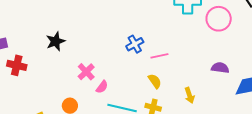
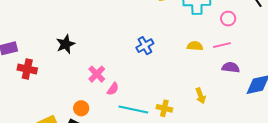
pink circle: (219, 19) -> (228, 19), size x0.6
pink line: (159, 56) -> (222, 45), moved
yellow semicircle: (155, 81) -> (195, 46), moved, turned -49

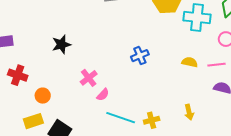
red cross: (27, 69) -> (18, 75), moved
orange circle: (81, 108) -> (43, 96), moved
yellow cross: (164, 108) -> (152, 120), turned -35

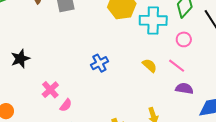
yellow semicircle: (190, 62) -> (150, 66), turned 35
pink line: (217, 65) -> (177, 66), turned 48

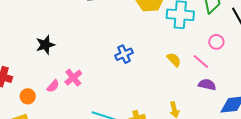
pink circle: (184, 39) -> (216, 42), moved
pink semicircle: (66, 105) -> (53, 86), moved

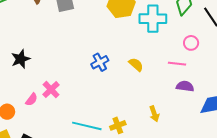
yellow semicircle: (174, 60) -> (136, 65), moved
pink line: (201, 61) -> (177, 64), turned -30

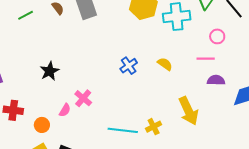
yellow arrow: (154, 114) -> (189, 111), size x1.8

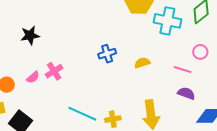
yellow semicircle: (165, 64) -> (142, 63), turned -70

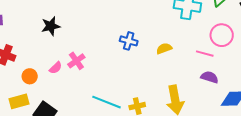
pink circle: (200, 52) -> (222, 35), size x1.5
blue cross: (107, 54) -> (129, 41), turned 36

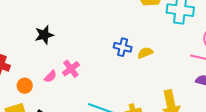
yellow semicircle: (164, 48) -> (145, 53), moved

